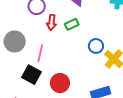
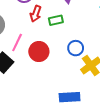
red circle: (60, 83) -> (39, 52), moved

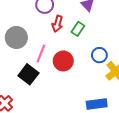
green rectangle: (56, 20) -> (78, 29), turned -40

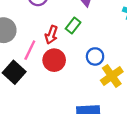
red arrow: (57, 24) -> (51, 35), moved

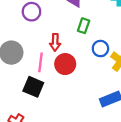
green rectangle: (73, 25) -> (84, 26), moved

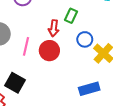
red arrow: (55, 42) -> (54, 28), moved
black square: (33, 87) -> (15, 83), moved

